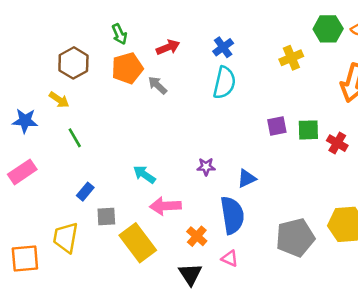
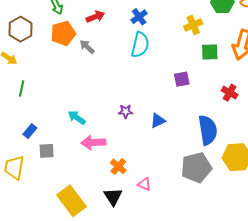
green square: (308, 130) -> (210, 52), moved
green line: (75, 138) -> (22, 88), turned 42
blue semicircle: (232, 215) -> (208, 130), moved
yellow rectangle: (138, 243) -> (71, 201), moved

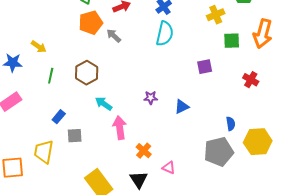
brown hexagon: (21, 29) -> (87, 73), moved
blue semicircle: (208, 130) -> (231, 124), moved, size x0.5
pink arrow: (93, 143) -> (120, 128), turned 85

